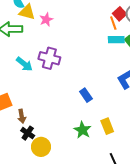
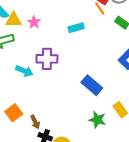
cyan rectangle: (116, 40) -> (76, 28), moved
blue rectangle: (86, 95) -> (92, 85), size x1.5

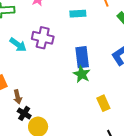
blue rectangle: (92, 85) -> (82, 57), moved, turned 30
green star: (97, 120) -> (82, 74), moved

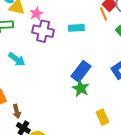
purple cross: (43, 38) -> (43, 31), moved
blue rectangle: (82, 57) -> (81, 71), turned 45

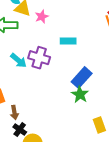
cyan rectangle: (76, 28) -> (68, 41), moved
purple cross: (43, 31) -> (39, 58), moved

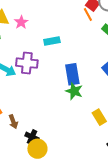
blue rectangle: (82, 78) -> (72, 74), turned -40
black cross: (20, 129) -> (32, 137), moved

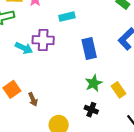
green star: (74, 91) -> (94, 83), moved, turned 30
black cross: (32, 137) -> (91, 110), moved

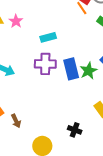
purple cross: (43, 40) -> (45, 64), moved
green star: (94, 83) -> (88, 71), moved

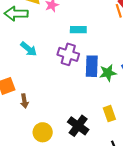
black cross: (75, 130) -> (78, 126), size x1.5

